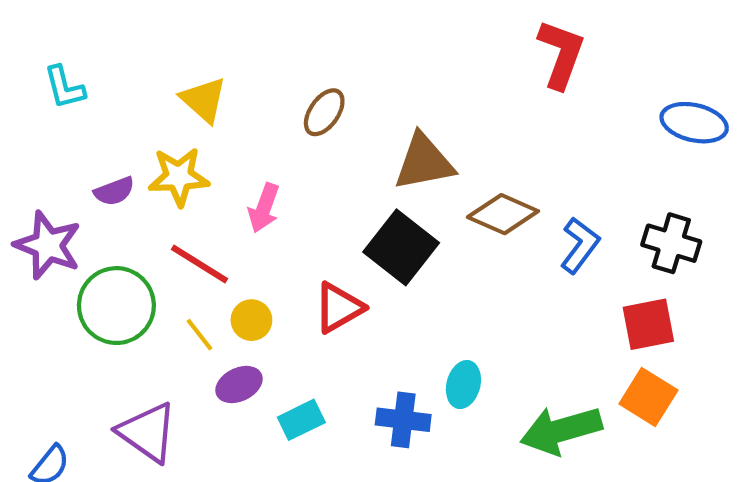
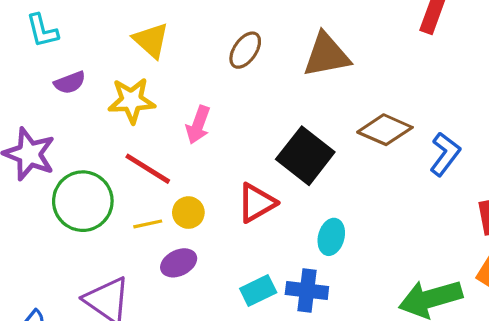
brown triangle: (424, 162) -> (326, 55), moved
purple semicircle: (114, 191) -> (70, 83), moved
yellow line: (200, 335) -> (148, 224), turned -64
cyan ellipse: (463, 385) -> (331, 237), moved
cyan rectangle: (301, 420) -> (258, 290), moved

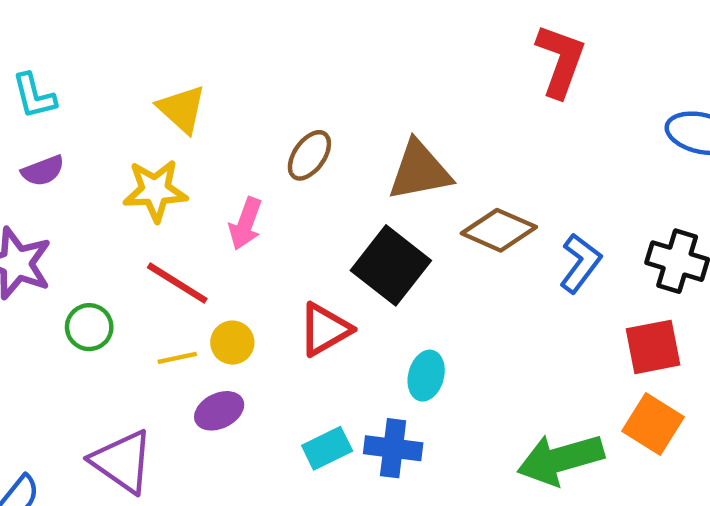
brown ellipse: (245, 50) -> (309, 155), moved
brown triangle: (326, 55) -> (420, 171), moved
purple semicircle: (70, 83) -> (43, 171), moved
green circle: (83, 201) -> (89, 327), size x0.6

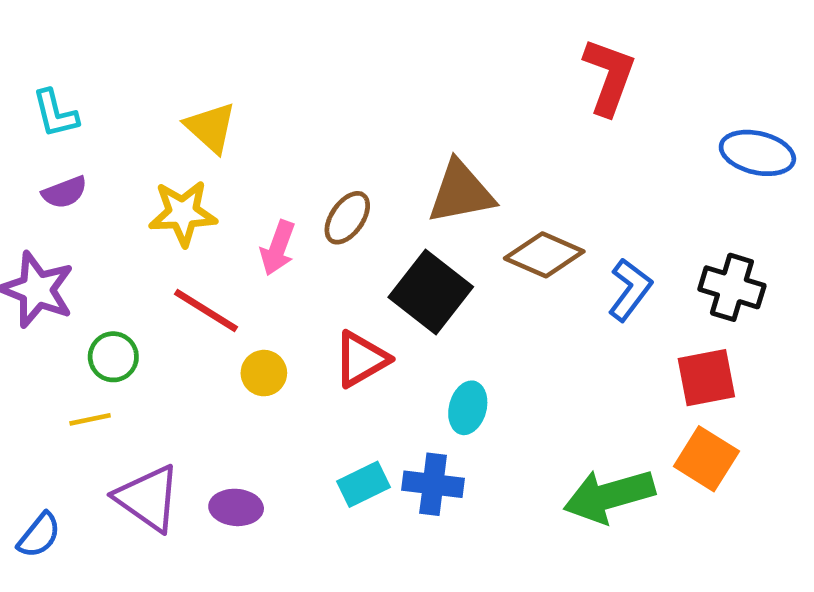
brown ellipse: (309, 155) -> (347, 218), moved
yellow line: (177, 358) -> (90, 419), moved
purple ellipse: (219, 411) -> (236, 507), moved, turned 30

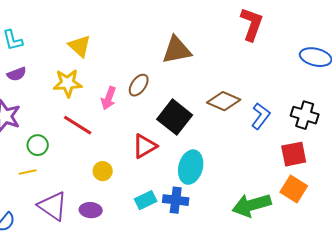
brown triangle: (461, 192) -> (177, 50), moved
yellow circle: (264, 373) -> (103, 171), moved
cyan ellipse: (468, 408) -> (191, 167), size x1.5

